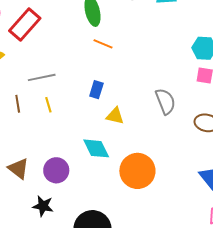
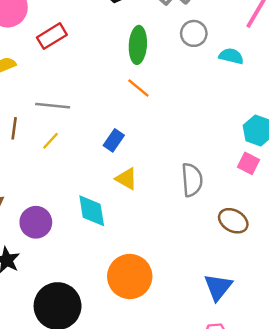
red rectangle: (25, 25) -> (52, 36), size x0.7
yellow line: (48, 105) -> (50, 141), turned 42
orange circle: (137, 171) -> (130, 277), moved

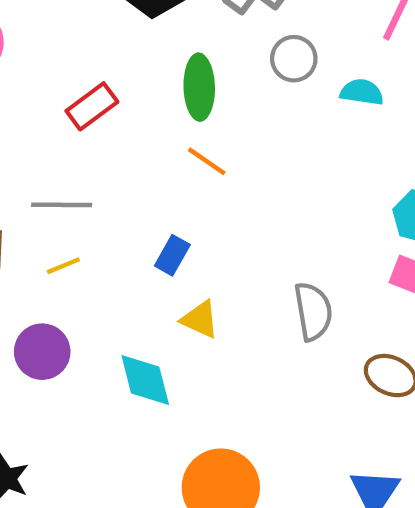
red rectangle: (52, 36) -> (92, 106), moved
yellow line: (50, 141) -> (63, 266), turned 30
purple circle: (36, 222) -> (42, 352), moved

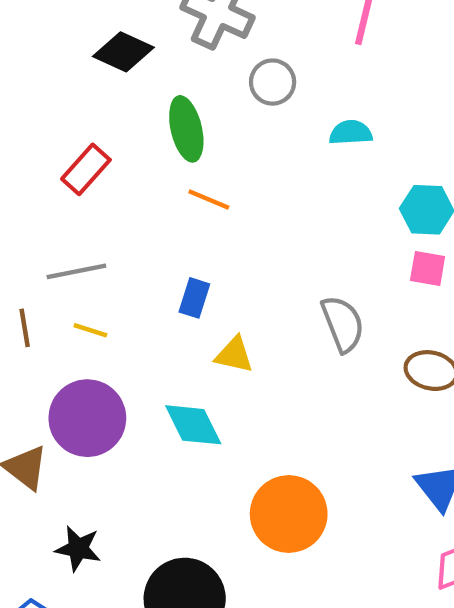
cyan semicircle: (362, 92) -> (351, 133), moved
yellow line: (63, 266) -> (90, 330), turned 52
purple circle: (42, 352) -> (87, 418), size x1.4

